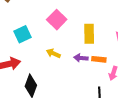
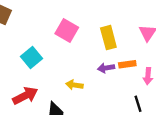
yellow arrow: (53, 53) -> (74, 85), moved

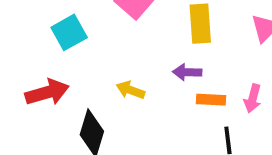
orange rectangle: (127, 64) -> (211, 100), moved

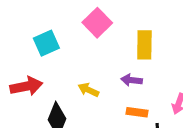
orange rectangle: (211, 100) -> (137, 112), moved

